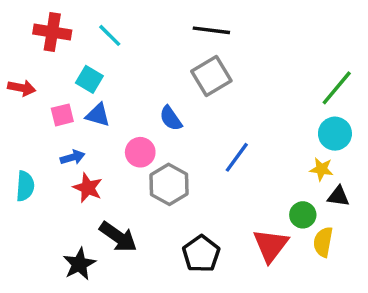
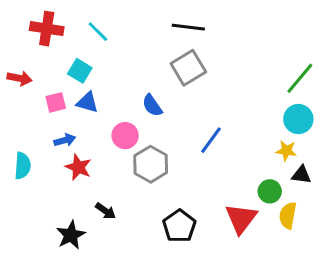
black arrow: (118, 237) -> (105, 211), size x0.6

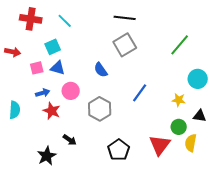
cyan square: (80, 71) -> (53, 47), turned 35
green line: (300, 78) -> (180, 45), moved
pink circle: (125, 136) -> (71, 91), moved
yellow star: (286, 151) -> (179, 100), moved

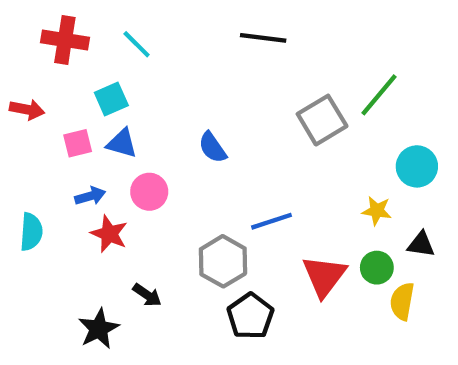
gray square: (125, 45) -> (322, 120), moved
blue line: (140, 93) -> (271, 221), moved, turned 36
gray hexagon: (100, 109) -> (223, 261), moved
red triangle: (160, 145) -> (324, 276), moved

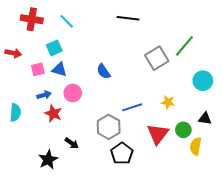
yellow star: (377, 211) -> (168, 102), moved

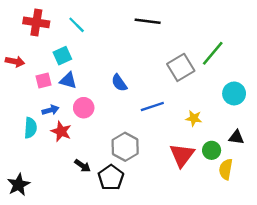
blue line: (132, 107) -> (152, 107), moved
cyan semicircle: (15, 112) -> (30, 128), moved
black pentagon: (122, 153) -> (111, 178), moved
black star: (48, 160) -> (19, 185), moved

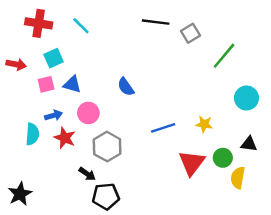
cyan square: (62, 56) -> (54, 58), moved
gray square: (181, 67) -> (190, 33), moved, size x0.7
blue line: (152, 107) -> (163, 128), moved
gray hexagon: (125, 147) -> (107, 147), moved
black pentagon: (111, 178) -> (106, 196), moved, turned 30

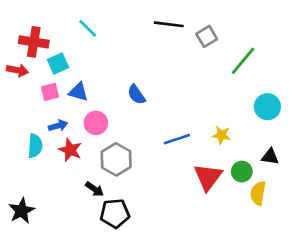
red cross: (39, 23) -> (34, 42), moved

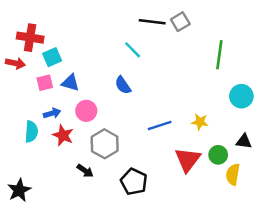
cyan line: (88, 28) -> (133, 50), moved
gray square: (207, 36) -> (180, 22), moved
green line: (243, 61) -> (219, 55), turned -32
black pentagon: (115, 213) -> (134, 182), moved, turned 30

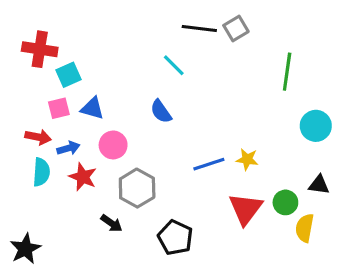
red arrow: (15, 63) -> (38, 137), moved
yellow star: (200, 122) -> (247, 159), moved

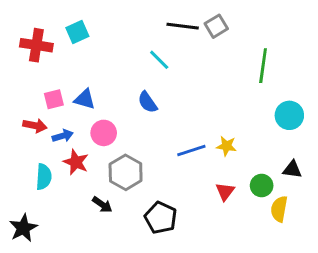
cyan square: (68, 75) -> (77, 32), moved
cyan semicircle: (41, 172) -> (44, 177), moved
red triangle: (246, 209) -> (225, 191), size x0.6

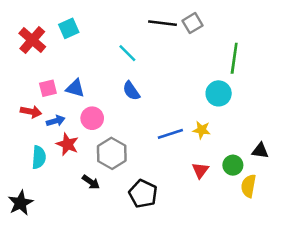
red cross: (36, 45) -> (32, 40), turned 32
cyan line: (159, 60) -> (127, 53), moved
cyan circle: (289, 115) -> (219, 93), moved

